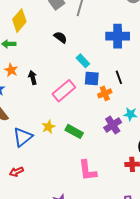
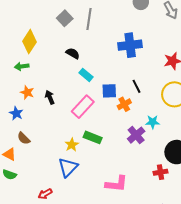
cyan rectangle: (83, 61) -> (86, 75), moved
green rectangle: (74, 131) -> (93, 137), moved
blue triangle: (23, 137) -> (68, 167), moved
pink L-shape: (88, 170) -> (117, 184), turned -70

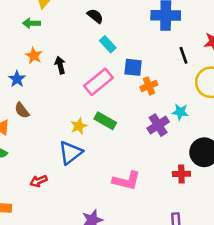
black line: (136, 86) -> (184, 55), moved

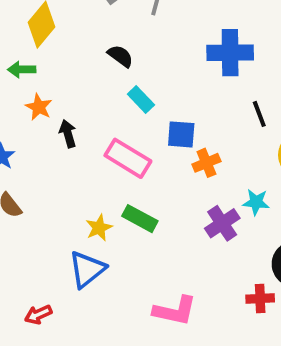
orange star: (34, 56) -> (39, 107), moved
pink rectangle: (98, 82) -> (128, 158), turned 72

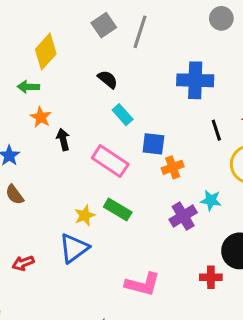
red arrow: (38, 314) -> (23, 263), moved

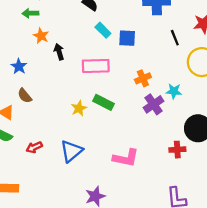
blue square: (153, 144) -> (127, 38), moved
pink rectangle: (110, 161) -> (96, 66), turned -32
orange cross: (173, 167) -> (143, 78), moved
blue triangle: (74, 248) -> (71, 151), moved

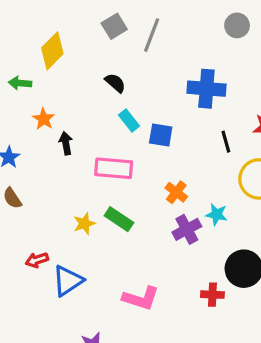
green arrow: (30, 13) -> (20, 83), moved
orange cross: (143, 78) -> (176, 192), turned -35
red arrow: (34, 147) -> (37, 260), moved

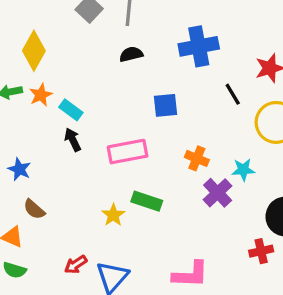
black semicircle: (115, 83) -> (131, 54), moved, turned -40
orange star: (44, 119) -> (41, 95), moved, turned 30
cyan rectangle: (129, 121) -> (71, 110), moved

